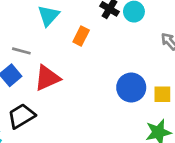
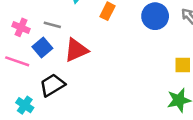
blue circle: (131, 88) -> (155, 16), moved

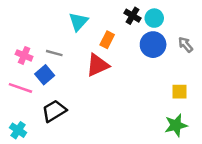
red triangle: (76, 50) -> (98, 65), moved
cyan cross: (25, 105) -> (18, 130), moved

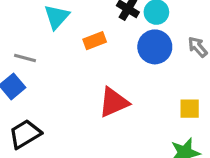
orange rectangle: (107, 40) -> (95, 41), turned 42
red triangle: (98, 65) -> (114, 102), moved

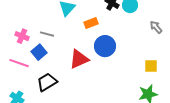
blue circle: (155, 47) -> (105, 46), moved
red triangle: (114, 102) -> (79, 59), moved

